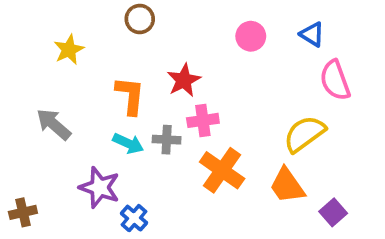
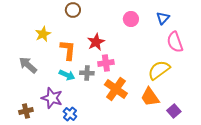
blue triangle: (312, 34) -> (163, 18), turned 40
yellow star: (69, 50) -> (43, 34), moved
brown cross: (23, 212) -> (26, 111), moved

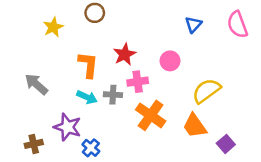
blue triangle: (163, 18) -> (193, 25), moved
pink circle: (131, 19) -> (170, 61), moved
yellow star: (43, 34) -> (53, 27), moved
pink semicircle: (175, 42) -> (237, 25), moved

